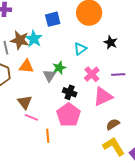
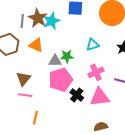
gray triangle: (49, 76) -> (55, 61), turned 40
black cross: (70, 92) -> (77, 95), moved
pink pentagon: (69, 115) -> (61, 80), moved
pink line: (31, 117) -> (25, 95), turned -32

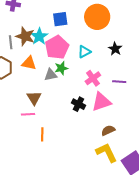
brown triangle: (23, 79) -> (34, 98), moved
pink pentagon: (61, 80) -> (57, 47), moved

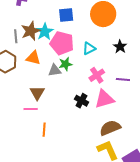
brown star: (25, 36) -> (31, 31), turned 30
pink pentagon: (57, 47) -> (62, 43), turned -30
brown semicircle: (108, 130) -> (110, 128), size x1.5

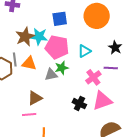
cyan star: (45, 32) -> (39, 36), turned -30
gray line: (16, 36) -> (15, 59), moved
purple line: (123, 80) -> (111, 68), moved
brown triangle: (37, 93) -> (35, 98), turned 35

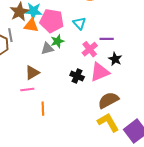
black star: (115, 48) -> (115, 59), moved
cyan triangle: (84, 51) -> (79, 23), turned -40
orange triangle: (29, 63) -> (31, 25), moved

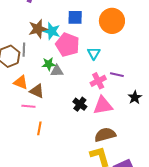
orange triangle: (31, 25) -> (21, 82), moved
green star: (57, 41) -> (49, 64), moved
black star: (115, 59) -> (135, 97), moved
brown triangle: (32, 73) -> (37, 91), turned 42

